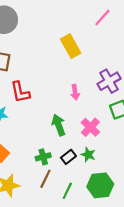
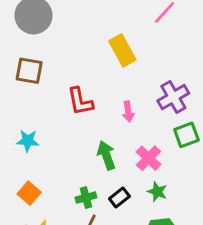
red L-shape: (20, 92) -> (80, 101), moved
green star: (88, 155) -> (157, 192), moved

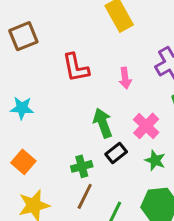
brown square: (29, 71) -> (23, 36), turned -32
black rectangle: (119, 198) -> (116, 153), moved

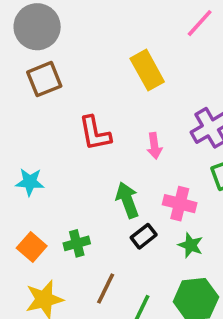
brown square: (23, 36) -> (44, 79), moved
pink cross: (146, 126) -> (180, 204), turned -30
green cross: (82, 166) -> (77, 243), moved

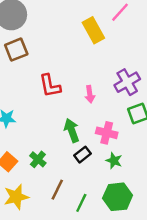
yellow rectangle: (147, 70) -> (93, 30), moved
green cross: (77, 243) -> (38, 159), turned -35

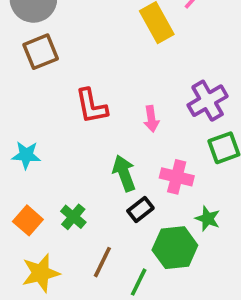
green star: (114, 161) -> (208, 219), moved
green hexagon: (118, 197) -> (175, 248), moved

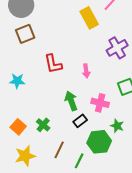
purple cross: (208, 101) -> (117, 48), moved
cyan star: (26, 155) -> (17, 81), moved

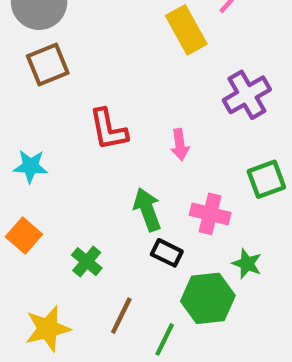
black rectangle: (80, 121) -> (167, 253), turned 64
orange square: (18, 127) -> (24, 236), moved

